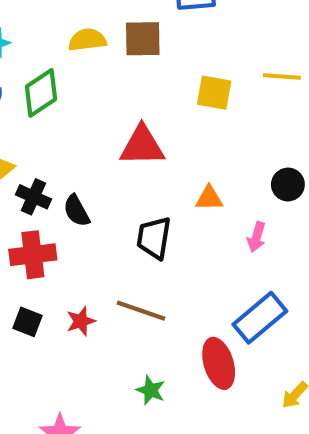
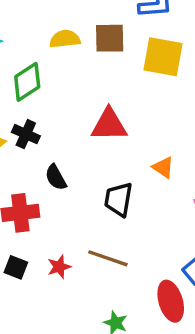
yellow square: (214, 93) -> (163, 57), moved, size x1.4
black cross: (33, 197) -> (26, 134), moved
orange triangle: (209, 198) -> (163, 167), turned 35

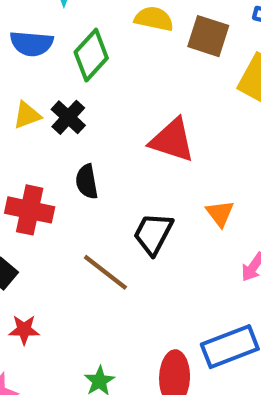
green diamond: (27, 82) -> (91, 55), turned -33
brown line: (108, 258) -> (105, 272), moved
red star: (59, 267) -> (24, 330), moved

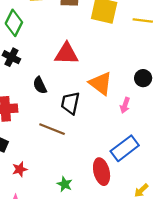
black semicircle: (87, 182) -> (40, 85), moved
orange triangle: (220, 213) -> (101, 83), size x1.6

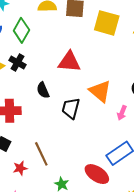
brown line: (52, 129) -> (41, 154), moved, turned 40
red ellipse: (102, 172) -> (97, 174), turned -45

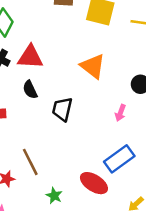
red triangle: (69, 62) -> (30, 57), moved
orange triangle: (100, 91) -> (93, 66), moved

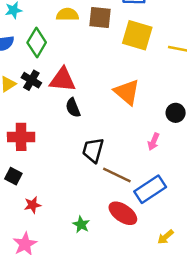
black semicircle: (30, 90) -> (73, 108), moved
black trapezoid: (62, 109) -> (93, 150), moved
brown line: (30, 162) -> (117, 175), moved, turned -40

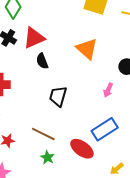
red triangle: (63, 80) -> (34, 38), turned -30
brown line: (117, 175) -> (43, 134), moved

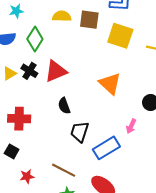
black semicircle: (42, 61) -> (64, 106), moved
blue rectangle: (105, 129) -> (106, 148), moved

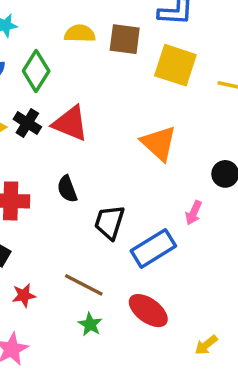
red triangle: (56, 71) -> (70, 123), turned 45
black semicircle: (64, 106) -> (67, 189), moved

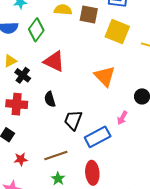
black cross: (27, 123) -> (23, 75), moved
brown line: (84, 285) -> (56, 156), turned -50
red ellipse: (148, 311) -> (92, 173), turned 45

